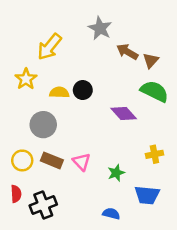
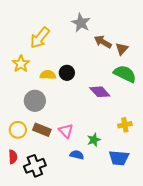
blue semicircle: (111, 214) -> (77, 155), moved

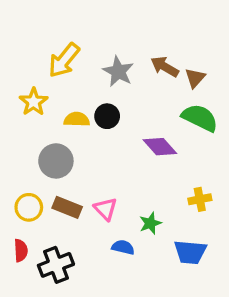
gray star: (81, 23) -> (118, 71), moved

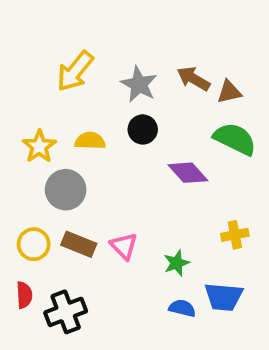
brown triangle: (195, 78) -> (229, 92), turned 35
yellow star: (34, 102) -> (39, 146), moved
black circle: (107, 116) -> (143, 129), moved
blue semicircle: (123, 247) -> (182, 308), moved

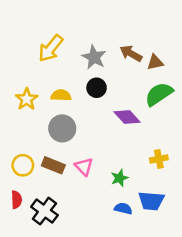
green semicircle: (235, 139) -> (159, 94), turned -60
gray circle: (66, 190) -> (62, 128), moved
black cross: (66, 312) -> (44, 211), turned -32

